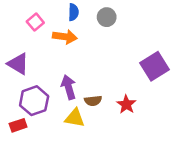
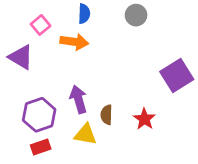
gray circle: (107, 17) -> (136, 15), moved
purple triangle: (18, 64) -> (21, 57), moved
brown semicircle: (93, 101) -> (107, 115), turned 98
red rectangle: (18, 125) -> (41, 147), moved

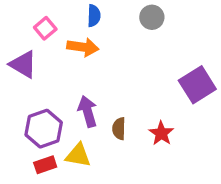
yellow triangle: (85, 134) -> (78, 155), moved

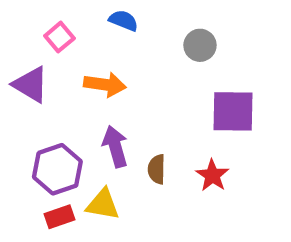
blue semicircle: (94, 16) -> (124, 20), turned -70
gray circle: (152, 17) -> (200, 45), moved
orange arrow: (83, 47) -> (105, 85), moved
purple square: (197, 85) -> (233, 111), moved, turned 33

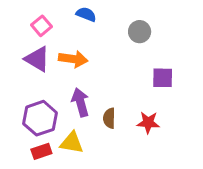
purple triangle: (31, 85) -> (37, 59), moved
purple square: (233, 111) -> (163, 78), size x0.7
red star: (212, 175) -> (148, 123), turned -30

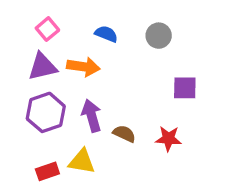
blue semicircle: (86, 14) -> (106, 34), moved
purple triangle: (37, 59) -> (43, 67), turned -44
purple hexagon: (40, 118) -> (46, 112), moved
brown semicircle: (109, 118) -> (124, 134), turned 114

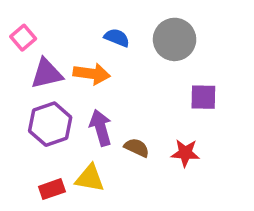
pink square: (47, 29) -> (23, 38), moved
gray circle: (159, 36) -> (175, 39), size x1.5

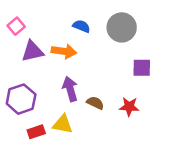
purple hexagon: (50, 124) -> (21, 99), moved

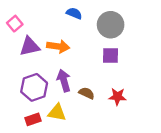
blue semicircle: (81, 26) -> (74, 13), moved
purple square: (142, 68) -> (111, 55), moved
purple hexagon: (21, 99) -> (34, 87), moved

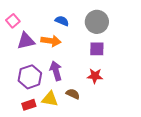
blue semicircle: (74, 13) -> (62, 21), moved
brown semicircle: (87, 93) -> (73, 94), moved
red star: (117, 97) -> (95, 76), moved

